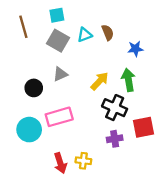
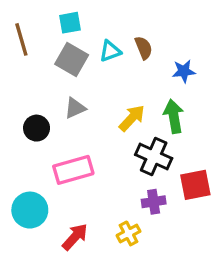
cyan circle: (29, 130) -> (30, 210), moved
yellow cross: (83, 161) -> (129, 233), moved, turned -35
red arrow: (60, 163) -> (75, 237), turned -120

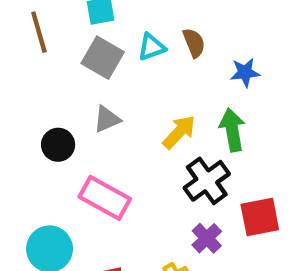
black cross: (154, 157) -> (207, 181), turned 30
pink rectangle: (73, 170) -> (105, 198), turned 45
purple cross: (154, 202) -> (207, 238), turned -35

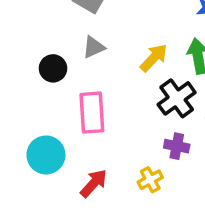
pink rectangle: (105, 198) -> (92, 113), turned 57
purple cross: (207, 238) -> (177, 146), turned -35

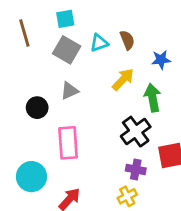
yellow arrow: (154, 58) -> (123, 79), moved
yellow cross: (150, 180) -> (127, 196), moved

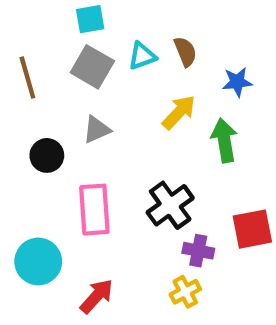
brown line: (24, 33) -> (27, 78), moved
black cross: (136, 132) -> (170, 205), moved

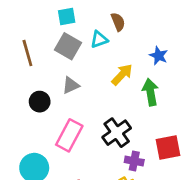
brown semicircle: (185, 52) -> (118, 22), moved
blue star: (237, 82) -> (159, 56), turned 30
pink rectangle: (94, 210) -> (69, 135), turned 32

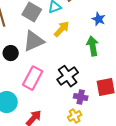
yellow arrow: (122, 75) -> (62, 29), moved
gray triangle: (71, 85) -> (34, 41), size x1.6

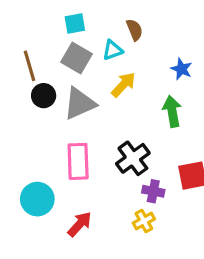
black circle: (11, 53) -> (44, 96), moved
pink rectangle: (33, 78) -> (78, 161), turned -30

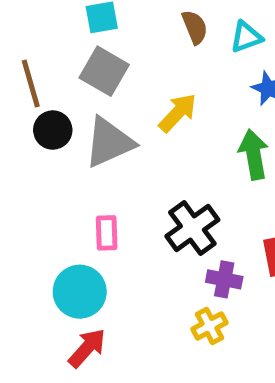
cyan triangle: (113, 50) -> (246, 37), moved
pink rectangle: (78, 161) -> (107, 233), size x0.6
cyan circle: (37, 199) -> (80, 292), moved
red arrow: (80, 224) -> (87, 348), moved

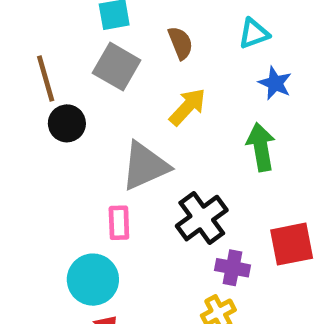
brown semicircle: (195, 27) -> (180, 43), moved
gray triangle: (109, 142) -> (145, 166), moved

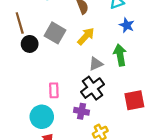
gray square: (117, 67) -> (55, 33), moved
gray triangle: (145, 166) -> (96, 64), moved, size x0.6
purple cross: (233, 268) -> (81, 111), moved

